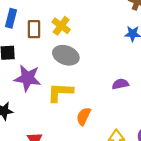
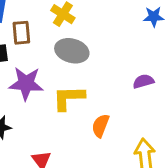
brown rectangle: (34, 29) -> (21, 33), moved

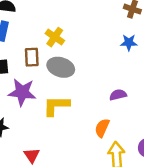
brown rectangle: (21, 33) -> (32, 57), moved
orange semicircle: (101, 126) -> (102, 128), moved

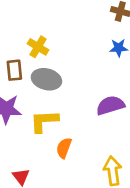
purple semicircle: (118, 95) -> (110, 105), size x1.5
orange semicircle: (102, 128) -> (64, 148), moved

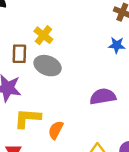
yellow L-shape: (44, 121) -> (28, 118), moved

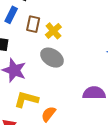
brown rectangle: (19, 54) -> (33, 24), moved

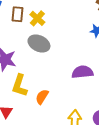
yellow L-shape: (26, 99) -> (20, 86), turned -80

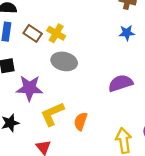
brown rectangle: (18, 14) -> (33, 33), turned -49
yellow L-shape: (20, 86) -> (52, 114), turned 60

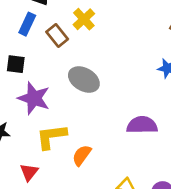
yellow cross: (56, 33) -> (84, 19), moved

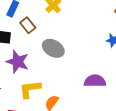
brown rectangle: (57, 35) -> (28, 25), moved

